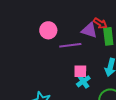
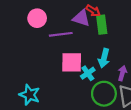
pink square: (80, 71) -> (72, 62), size x1.5
cyan cross: (83, 81) -> (88, 73), moved

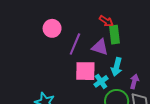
purple triangle: (81, 18) -> (100, 47), moved
purple line: (61, 34) -> (75, 44), turned -60

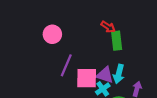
purple line: (75, 44) -> (66, 65), moved
purple triangle: (100, 47) -> (105, 75), moved

